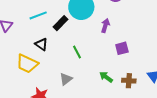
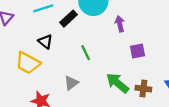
purple arrow: (105, 26) -> (120, 24), turned -32
green arrow: (106, 77) -> (118, 83), size x1.5

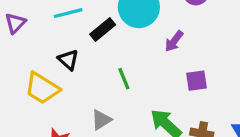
purple arrow: (120, 24) -> (174, 41), turned -133

